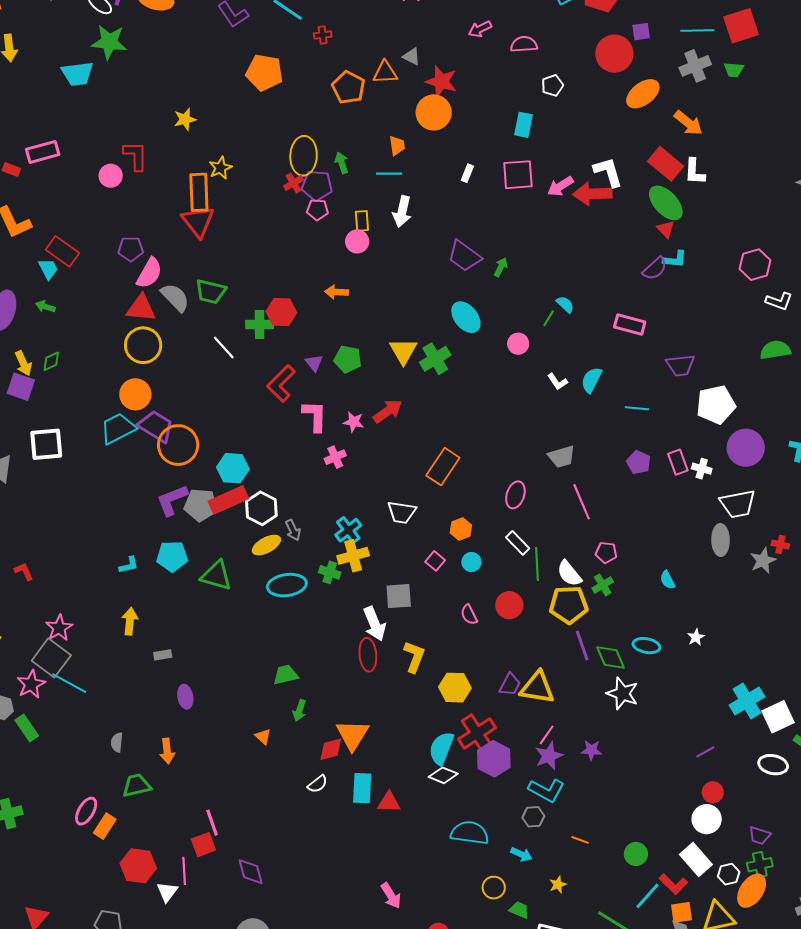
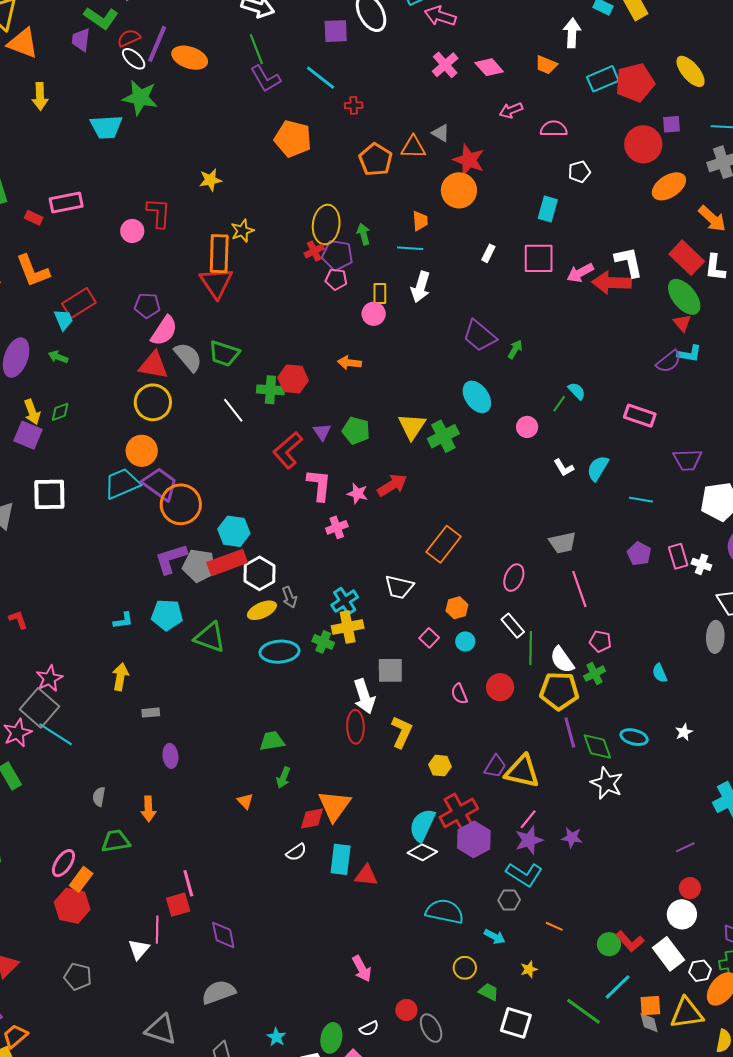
red rectangle: (62, 251) -> (79, 303), turned -72
yellow hexagon: (455, 688) -> (440, 766), size x0.7
red hexagon: (138, 866) -> (72, 906), moved
red L-shape: (673, 884) -> (630, 941), moved

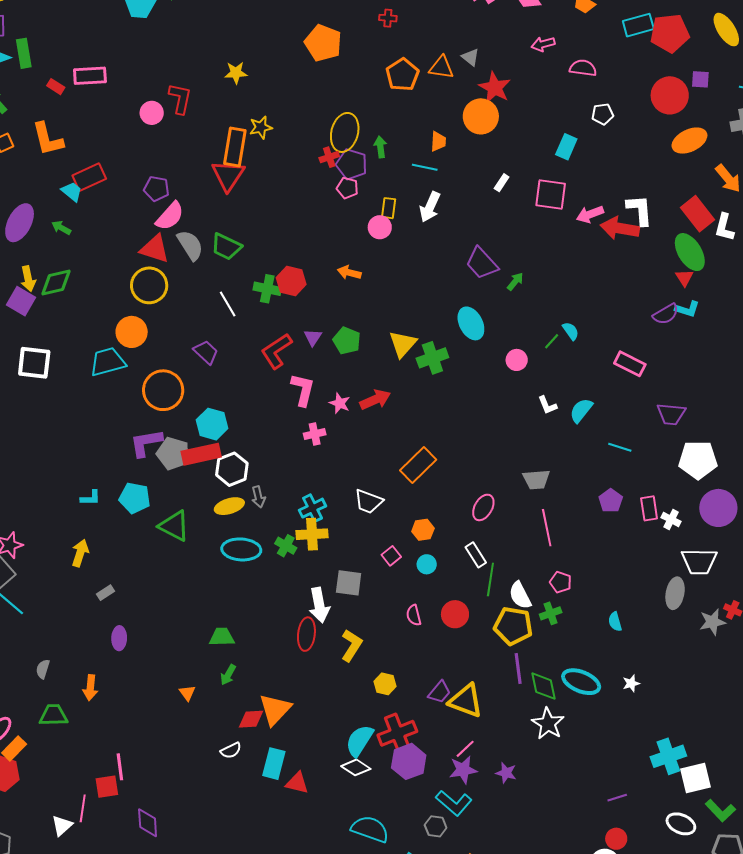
cyan trapezoid: (64, 320) -> (72, 192), turned -35
green diamond: (60, 412) -> (56, 282), size x1.6
purple trapezoid: (160, 484) -> (206, 352), moved, size x0.7
gray rectangle: (151, 713) -> (105, 593), turned -36
cyan ellipse: (634, 737) -> (581, 682), size x1.4

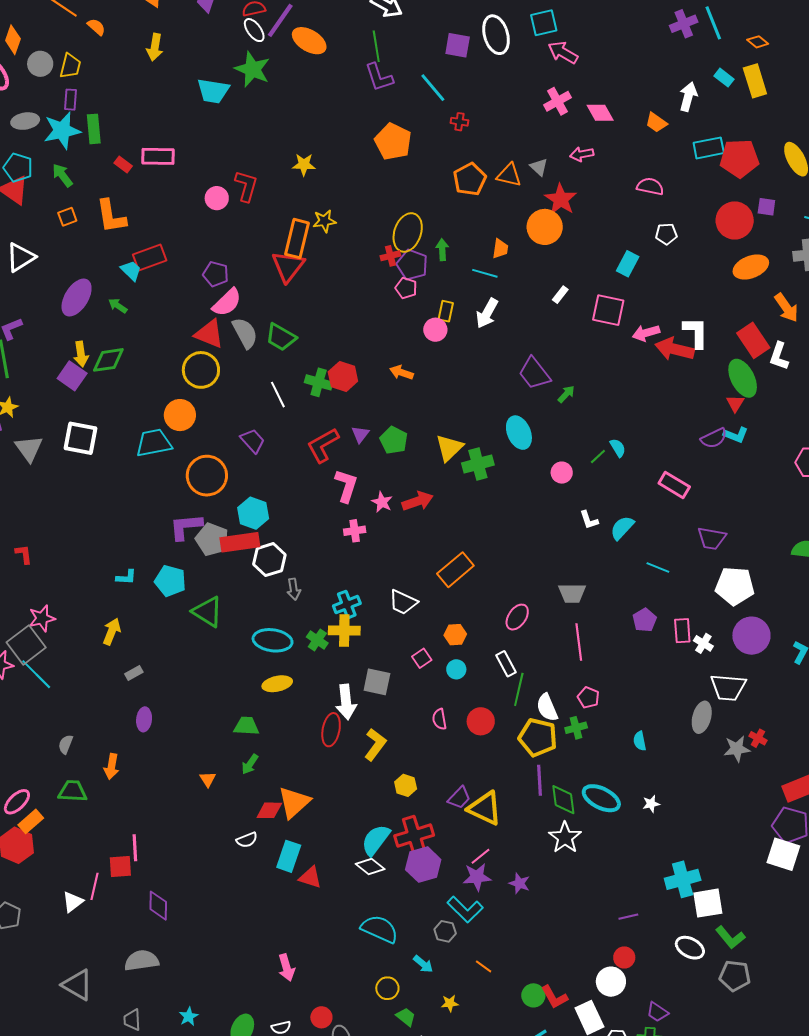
pink arrow: (543, 44) -> (582, 154), moved
yellow ellipse: (229, 506) -> (277, 684), moved

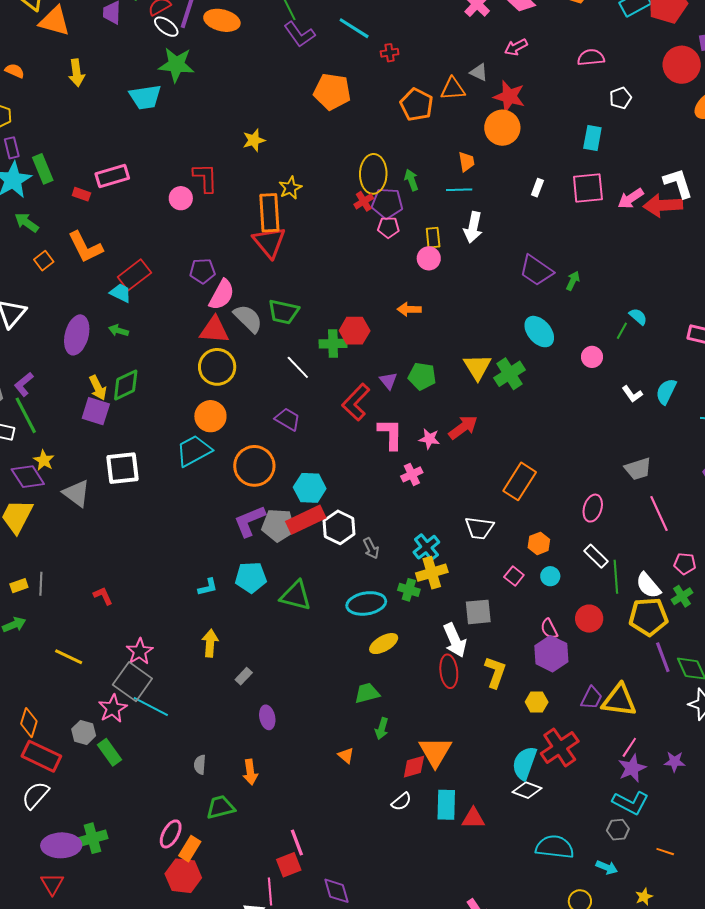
purple hexagon: (423, 865) -> (551, 654), moved

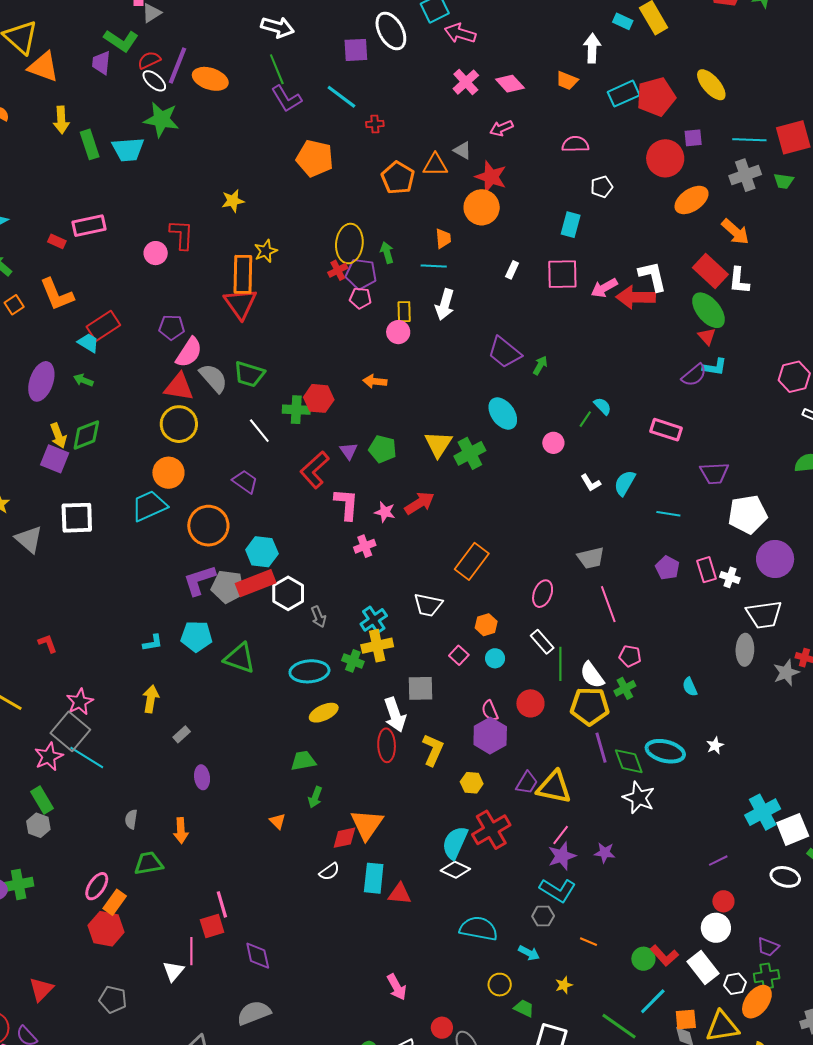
green rectangle: (43, 169) -> (90, 144), moved
gray hexagon: (84, 732) -> (38, 825), moved

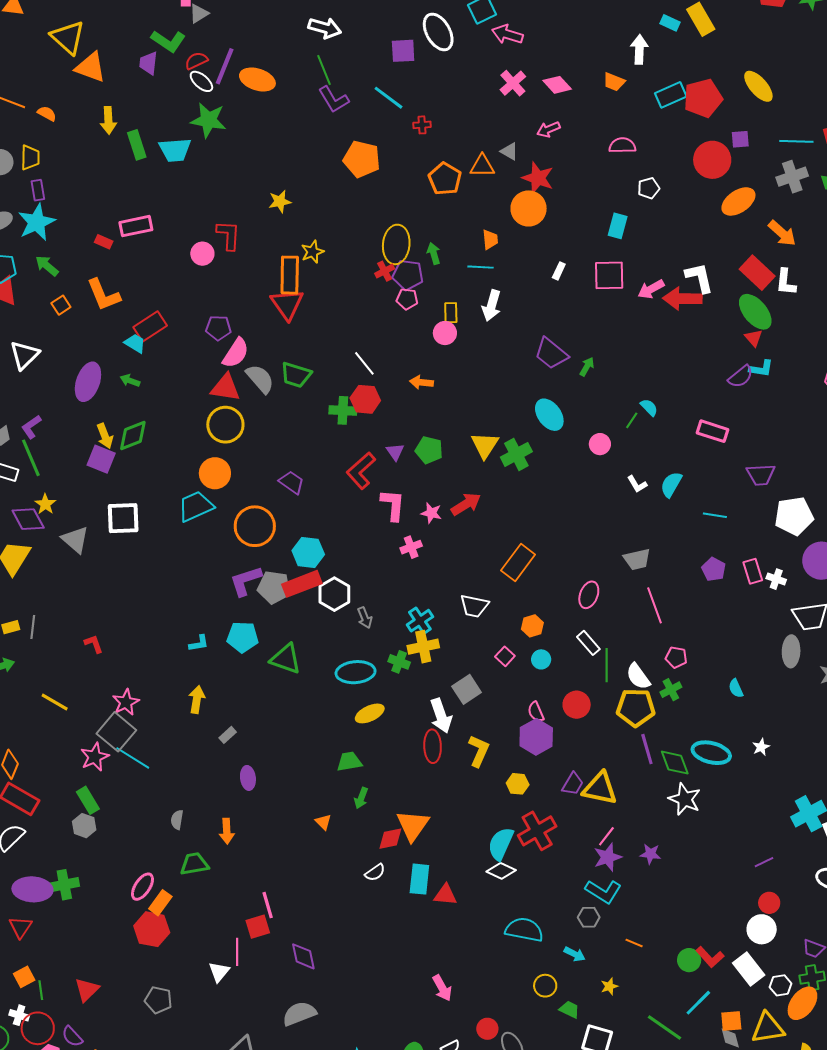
white line: (259, 431) -> (364, 363), moved
gray square: (421, 688) -> (467, 689), turned -32

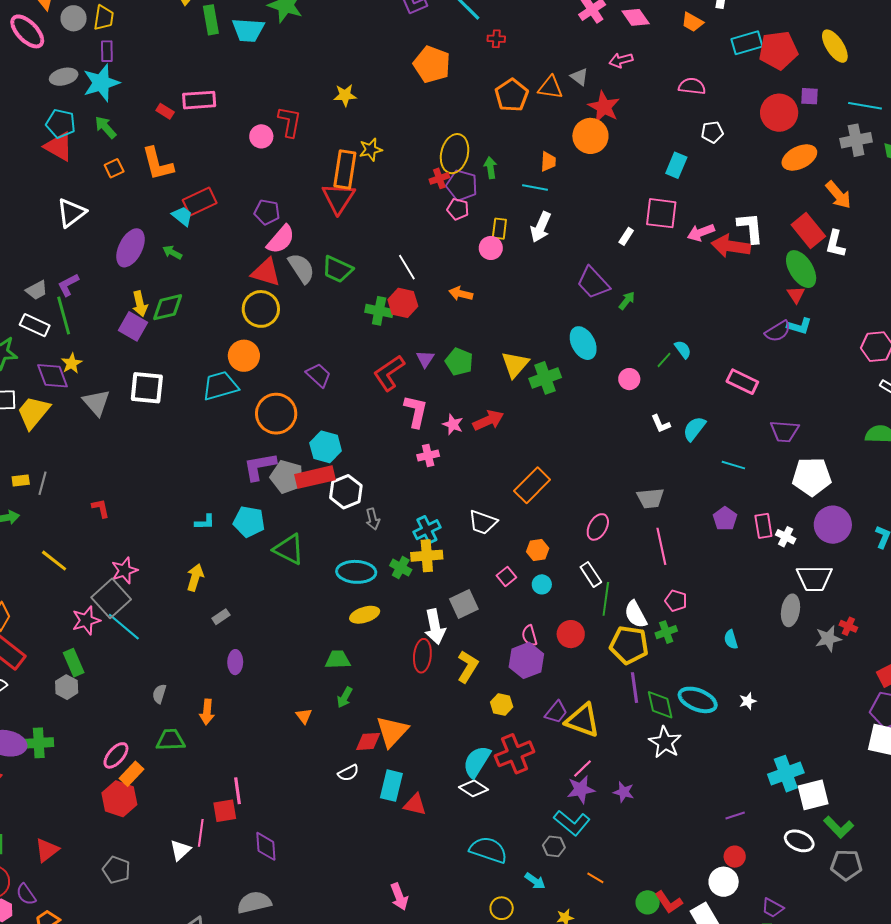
white rectangle: (559, 271) -> (626, 236), moved

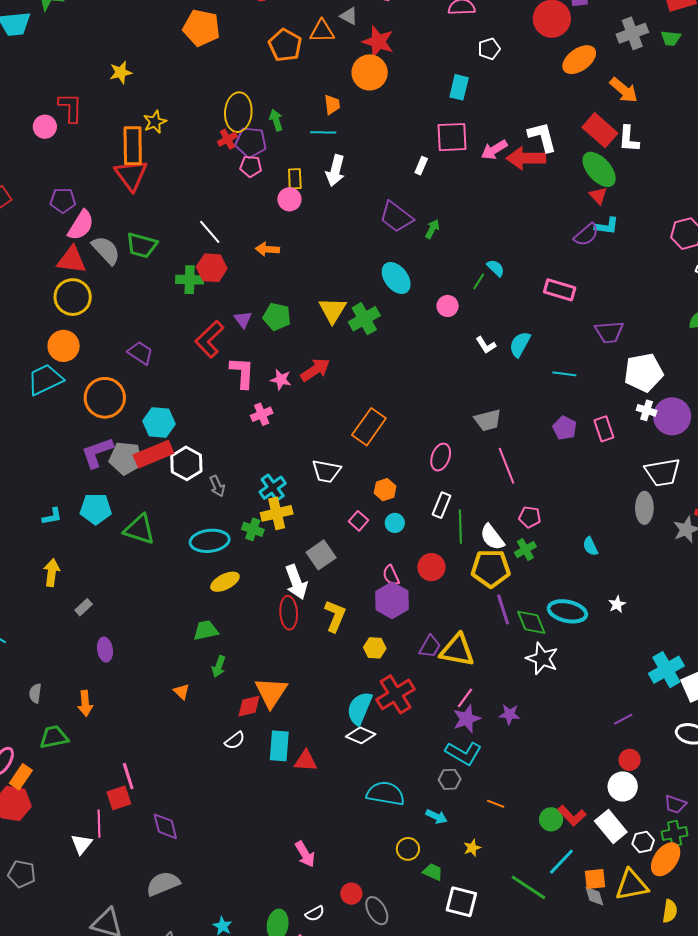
white cross: (786, 537) -> (647, 410), moved
white rectangle: (591, 575) -> (441, 505), turned 65

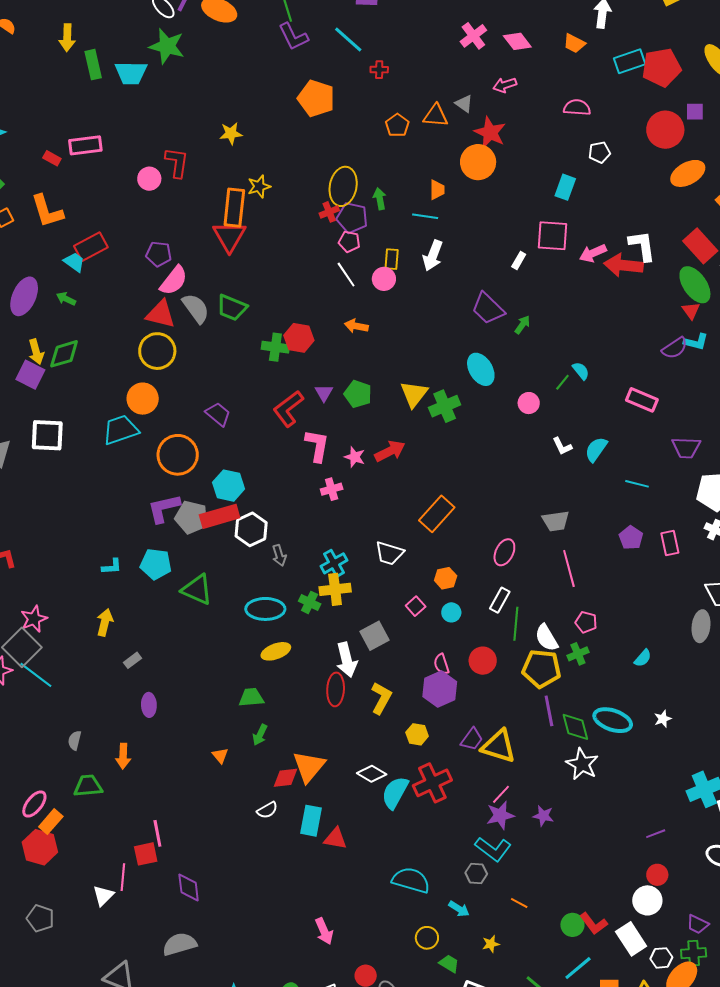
orange pentagon: (285, 45) -> (397, 125), size x0.7
white line: (210, 232) -> (346, 275), moved
cyan semicircle: (590, 546) -> (643, 658), turned -120
white diamond: (361, 735) -> (372, 774), moved

